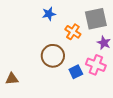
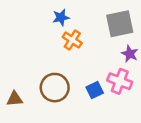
orange cross: (73, 32) -> (72, 40), moved
brown circle: (53, 56) -> (55, 88), moved

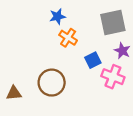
blue square: (95, 90) -> (93, 60), moved

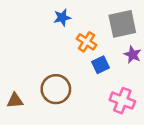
orange cross: (68, 38) -> (87, 42), moved
pink cross: (113, 77) -> (122, 101), moved

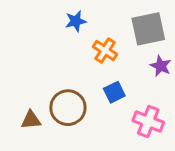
blue square: (101, 65) -> (114, 92), moved
brown triangle: (15, 101) -> (31, 120), moved

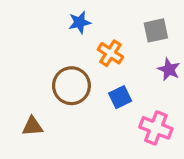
gray square: (148, 29) -> (156, 30), size x0.7
brown circle: (68, 108) -> (71, 86), moved

